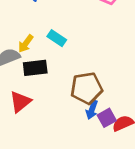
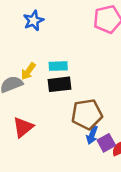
cyan rectangle: (57, 38) -> (58, 66), turned -36
black rectangle: (35, 68) -> (60, 84), moved

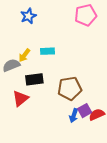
black rectangle: (60, 84) -> (34, 79), moved
blue arrow: (92, 135) -> (74, 116), moved

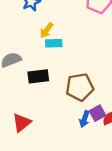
yellow arrow: (24, 55) -> (47, 30), moved
red triangle: (20, 98) -> (22, 123), moved

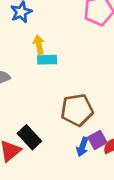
yellow arrow: (47, 30) -> (39, 45), turned 133
black rectangle: (38, 76) -> (29, 137), moved, turned 54

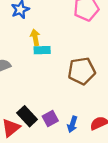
brown pentagon: (77, 110) -> (82, 71), moved
purple square: (97, 140) -> (50, 119), moved

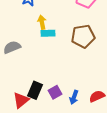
brown pentagon: (82, 71) -> (83, 36), moved
black rectangle: (27, 116) -> (35, 90), turned 66

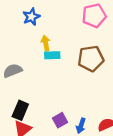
black rectangle: (35, 90) -> (20, 110), moved

